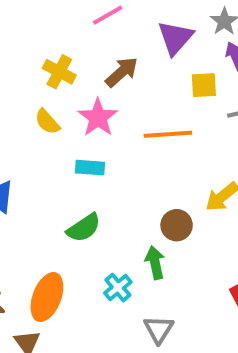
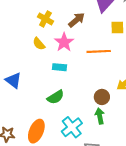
green arrow: (155, 263) -> (100, 116), moved
cyan cross: (118, 288) -> (72, 127), size x1.5

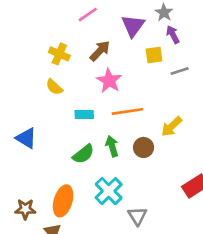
pink star: (64, 42) -> (109, 81), moved
orange line: (99, 51) -> (128, 111), moved
green arrow: (100, 116) -> (112, 146), moved

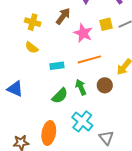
yellow square: (154, 55) -> (106, 24), moved
pink star: (109, 81) -> (83, 33), moved

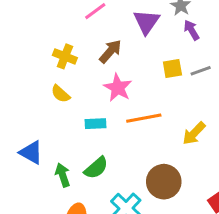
pink star: (83, 33) -> (118, 88), moved
brown circle: (105, 85) -> (164, 182), moved, size x1.5
green arrow: (81, 87) -> (63, 175), moved

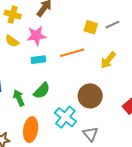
yellow square: (172, 69) -> (91, 27), moved, turned 32
gray line: (201, 71) -> (113, 25), moved
pink star: (118, 88) -> (36, 36), moved, turned -30

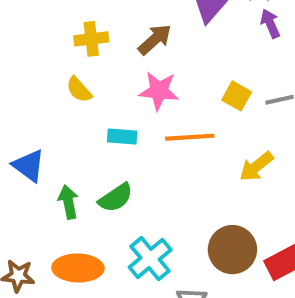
yellow cross: (13, 15) -> (91, 39), turned -35
pink star: (36, 36) -> (159, 91), moved
brown circle: (90, 96) -> (232, 250), moved
orange ellipse: (31, 130) -> (78, 268), turned 70

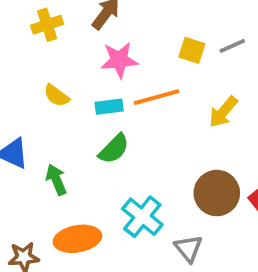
yellow semicircle: (79, 90) -> (56, 96), moved
cyan rectangle: (122, 136) -> (109, 107), moved
green semicircle: (116, 198) -> (114, 149), moved

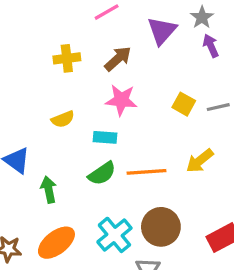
yellow semicircle: (56, 96) -> (63, 119), turned -70
orange line: (156, 97) -> (147, 172), moved
brown circle: (217, 193) -> (161, 227), moved
orange ellipse: (77, 239) -> (56, 243), turned -39

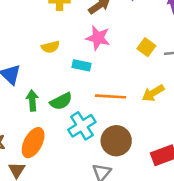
green semicircle: (102, 173) -> (61, 101), moved
cyan cross: (114, 235) -> (82, 126), moved
orange ellipse: (56, 243) -> (33, 143), turned -32

